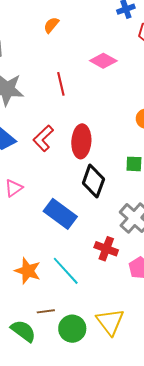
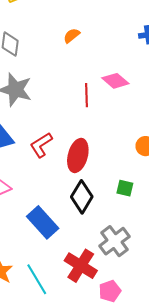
red line: (61, 84) -> (86, 95), moved
red cross: (106, 249) -> (81, 266), size x1.4

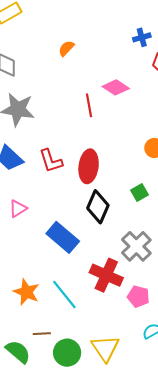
red L-shape: (41, 145) -> (51, 161), turned -68
green square: (125, 188) -> (140, 192), turned -36
pink pentagon: (110, 291) -> (138, 296), turned -30

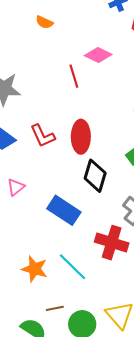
orange semicircle: (66, 48) -> (44, 22), turned -102

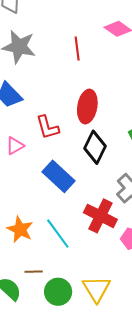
red line: (74, 76) -> (77, 48), moved
red L-shape: (43, 136) -> (47, 127), moved

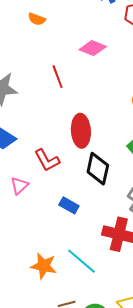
blue rectangle: (59, 176) -> (69, 205), size x0.6

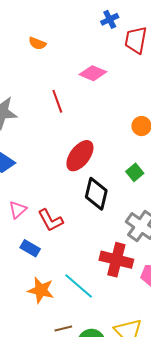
red ellipse: (81, 131) -> (80, 156), turned 40
red L-shape: (47, 160) -> (50, 220), moved
blue rectangle: (69, 205) -> (30, 248), moved

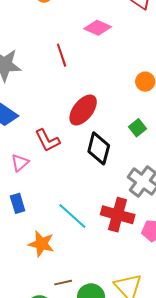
red L-shape: (50, 220) -> (47, 140), moved
blue rectangle: (30, 248) -> (18, 203), moved, turned 42
cyan line: (79, 286) -> (72, 216), moved

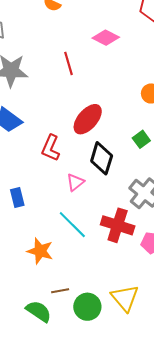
red L-shape: (47, 140) -> (51, 148), turned 48
pink triangle: (20, 163) -> (75, 182), moved
blue rectangle: (18, 203) -> (17, 198), moved

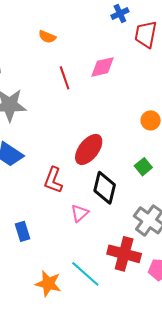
pink diamond: (106, 38) -> (102, 67), turned -36
red line: (69, 63) -> (65, 78), moved
cyan line: (72, 225) -> (85, 274), moved

